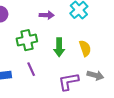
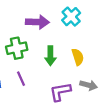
purple arrow: (47, 15) -> (37, 22), size x1.5

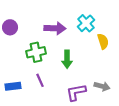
yellow semicircle: (78, 57) -> (103, 41), moved

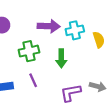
cyan cross: (86, 23) -> (75, 30), moved, turned 30

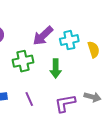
purple arrow: (49, 26) -> (43, 36), turned 135
purple line: (33, 80) -> (29, 99), moved

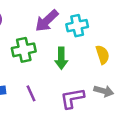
yellow semicircle: (94, 50) -> (103, 55), moved

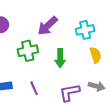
cyan cross: (77, 26) -> (85, 30), moved

